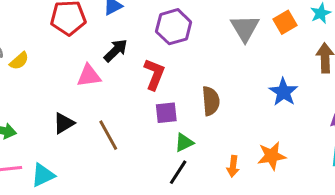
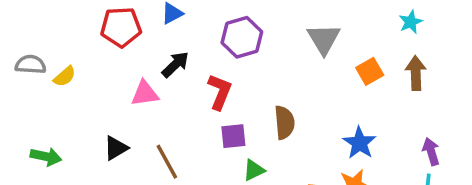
orange square: (285, 22) -> (370, 71), moved
blue star: (283, 92) -> (359, 143), moved

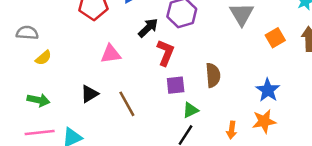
black arrow: (175, 65) -> (148, 28), moved
yellow semicircle: (65, 76) -> (43, 58), moved

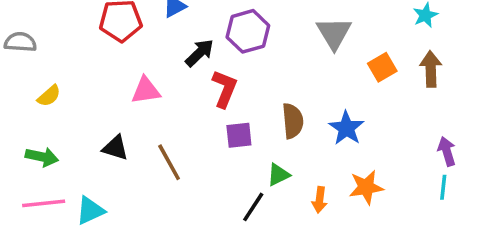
gray semicircle: (27, 33) -> (20, 42), moved
blue star: (268, 90) -> (346, 128), moved
black triangle: (90, 94) -> (115, 148), turned 48
green triangle: (190, 110) -> (278, 175), moved

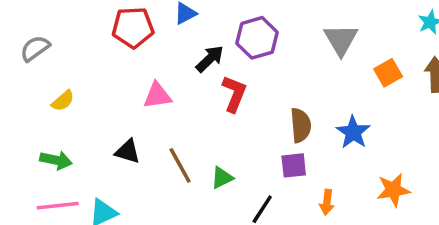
gray semicircle: (20, 42) -> (35, 48), turned -40
purple square: (239, 135) -> (294, 165), moved
green triangle: (278, 175) -> (222, 178), moved
orange star: (366, 187) -> (393, 190), moved

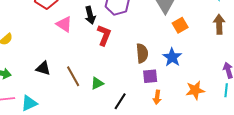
black arrow: (210, 59) -> (90, 15), turned 120
orange square: (388, 73) -> (180, 25), moved
pink triangle: (157, 96) -> (64, 24), moved, turned 42
purple square: (294, 165) -> (150, 76), moved

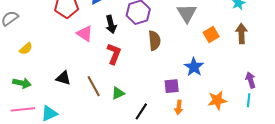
orange square: (180, 25) -> (211, 35), moved
red L-shape: (104, 35) -> (114, 54), moved
brown semicircle: (142, 53) -> (154, 41), moved

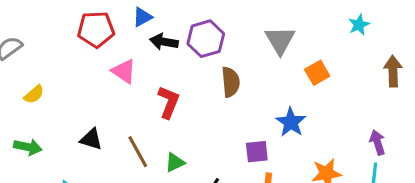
black arrow: (111, 24) -> (164, 42), moved, turned 114
brown arrow: (241, 33) -> (393, 71), moved

